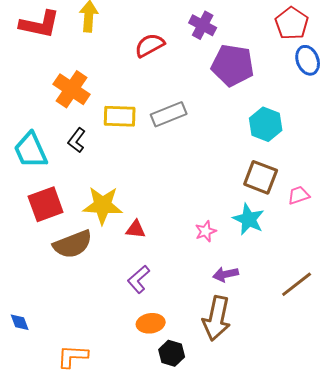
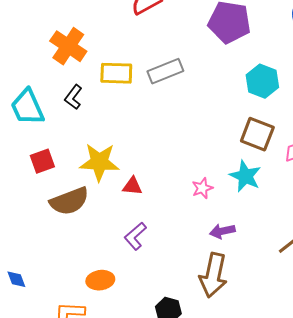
red square: (46, 204) -> (42, 161), size x0.7
orange ellipse: (151, 323) -> (100, 280), moved

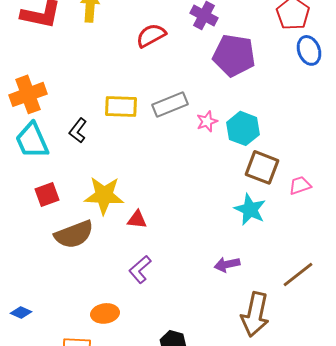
orange cross: (68, 46) -> (28, 94), moved, turned 36
cyan hexagon: (262, 81) -> (243, 128), moved
pink star: (202, 188) -> (207, 121), moved
brown arrow: (213, 275) -> (255, 314), moved
blue diamond: (16, 279) -> (21, 312), turned -45

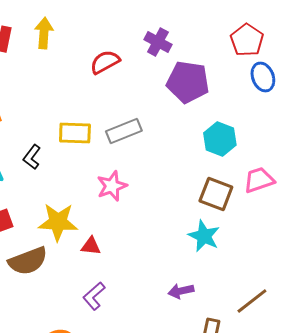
pink star: (207, 121) -> (112, 186), moved, size x1.4
cyan hexagon: (243, 128) -> (220, 139), moved
pink trapezoid: (300, 185) -> (259, 180), moved, size x1.4

